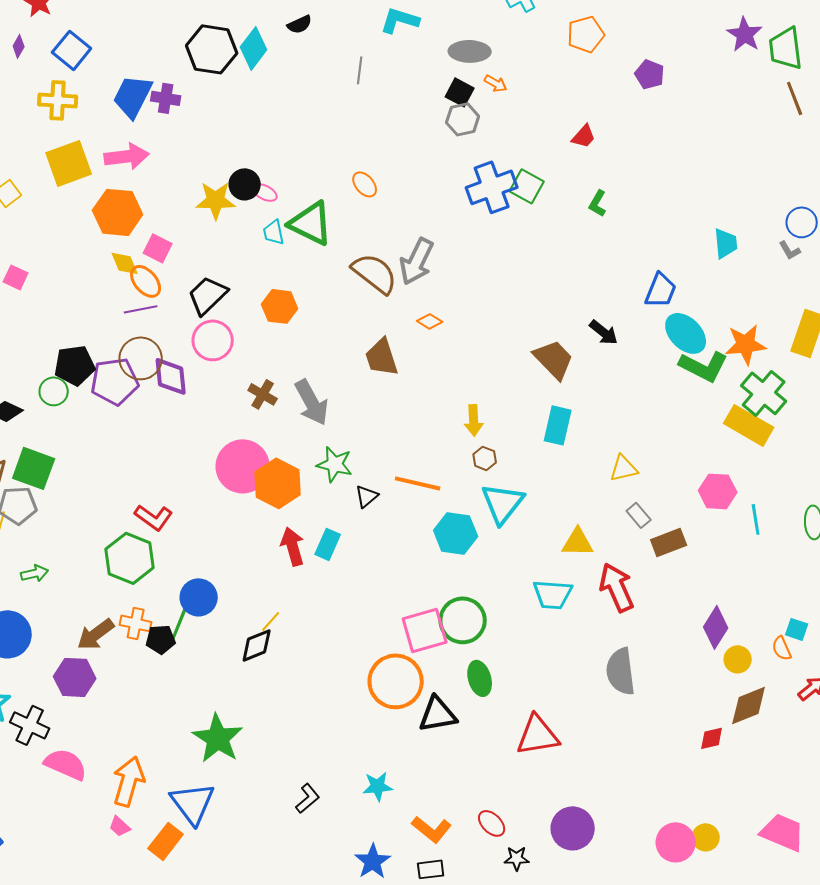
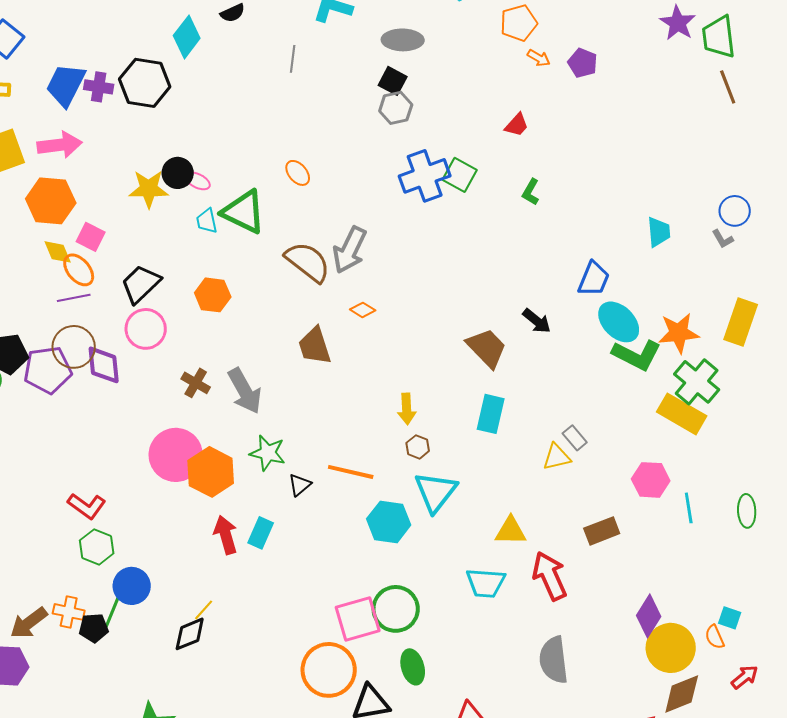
black hexagon: (212, 49) -> (145, 83), moved
orange arrow: (496, 83) -> (539, 58), moved
gray rectangle: (639, 515) -> (575, 438), moved
green hexagon: (130, 558) -> (97, 547), moved, size x0.7
yellow circle: (738, 659) -> (671, 648), size x1.8

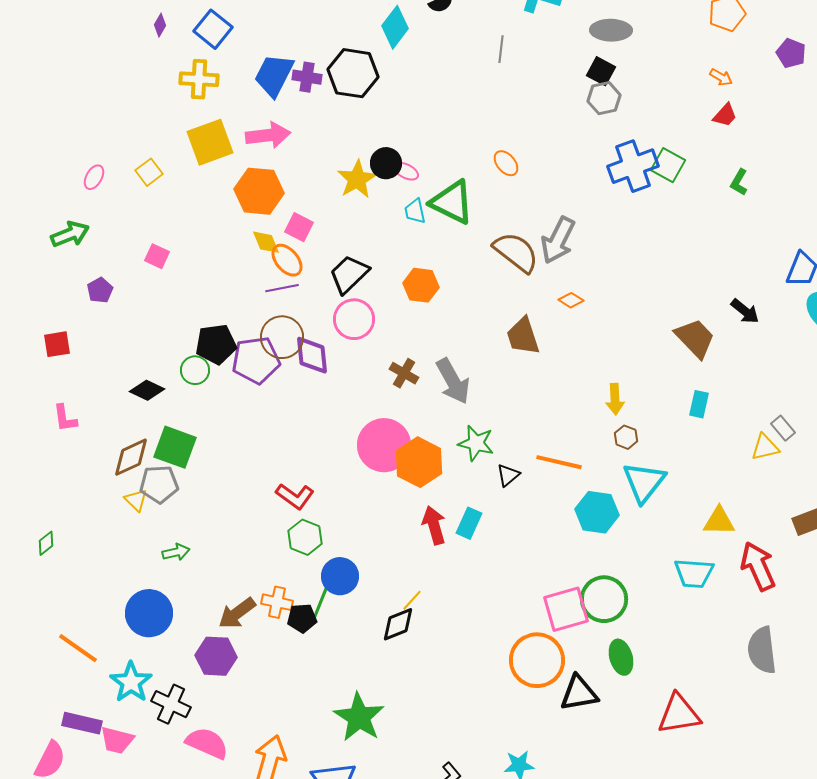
orange arrow: (539, 58) -> (721, 77), moved
yellow star: (149, 189) -> (357, 179), turned -30
cyan rectangle: (491, 414) -> (699, 404), size x0.7

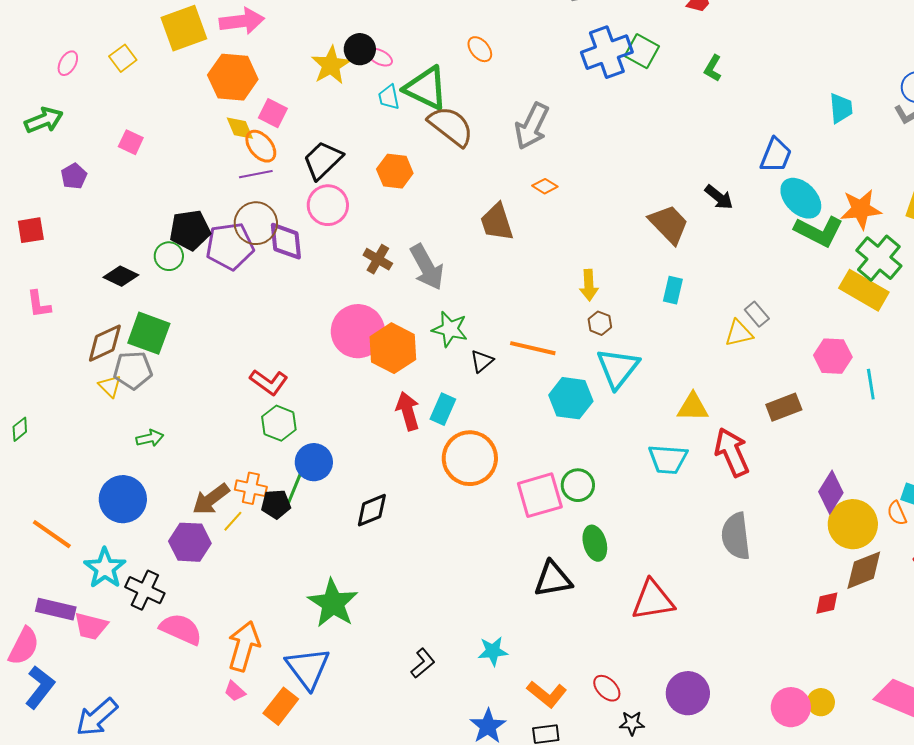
brown semicircle: (516, 252) -> (451, 126), moved
green circle: (604, 599) -> (578, 485), size x0.7
yellow line: (412, 600) -> (233, 521), moved
orange circle: (537, 660) -> (470, 458), moved

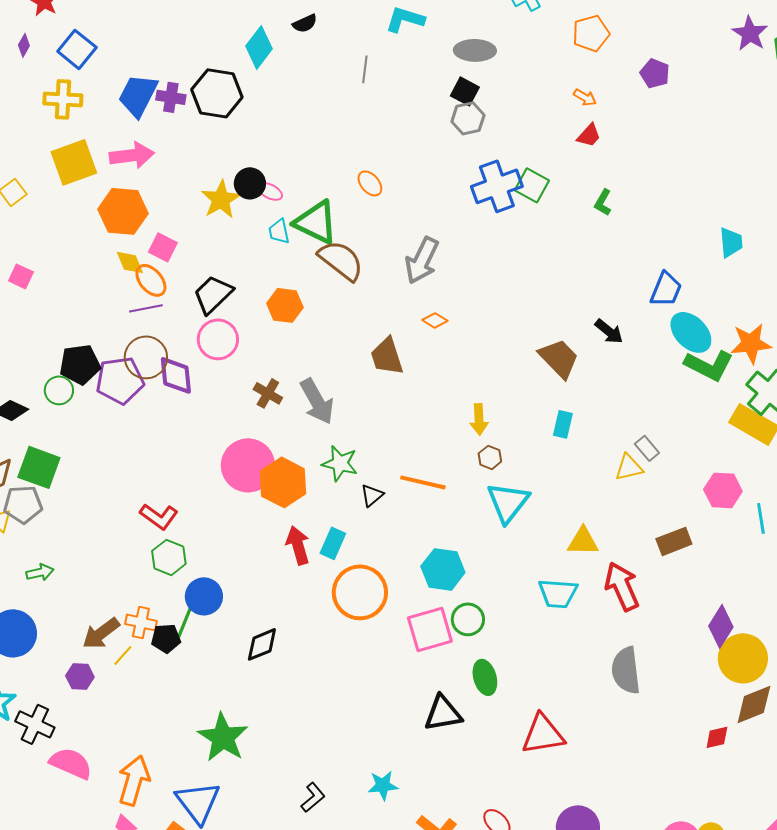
cyan hexagon: (571, 398) -> (443, 569), moved
purple hexagon: (190, 542) -> (80, 676), size x0.7

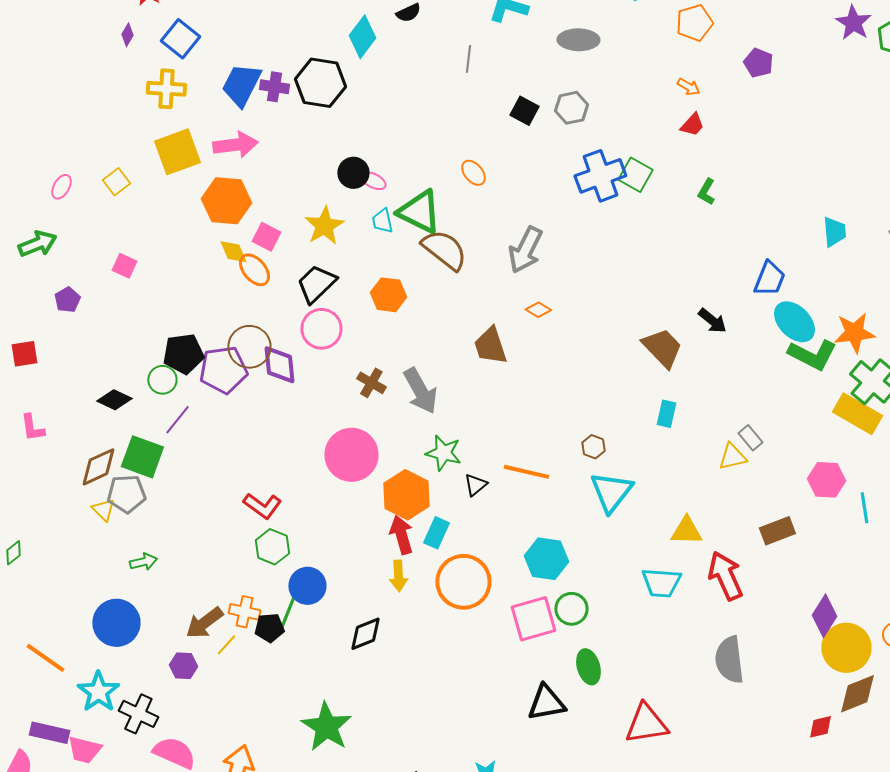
black square: (465, 91) -> (524, 111), moved
yellow star: (221, 199) -> (324, 226), moved
purple line: (146, 308) -> (177, 420), moved, turned -40
yellow arrow: (479, 419) -> (398, 576), moved
orange hexagon: (283, 482) -> (406, 495), moved

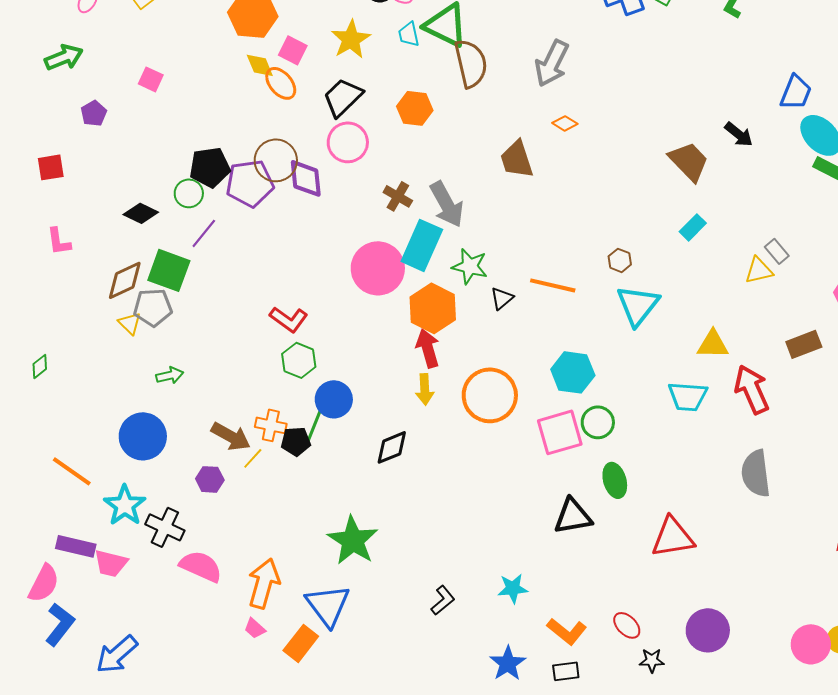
brown semicircle: (444, 250) -> (471, 63), turned 39
cyan rectangle: (666, 414) -> (693, 227), turned 32
cyan rectangle: (436, 533) -> (422, 245), moved, size x1.6
brown arrow: (204, 623) -> (231, 436), turned -114

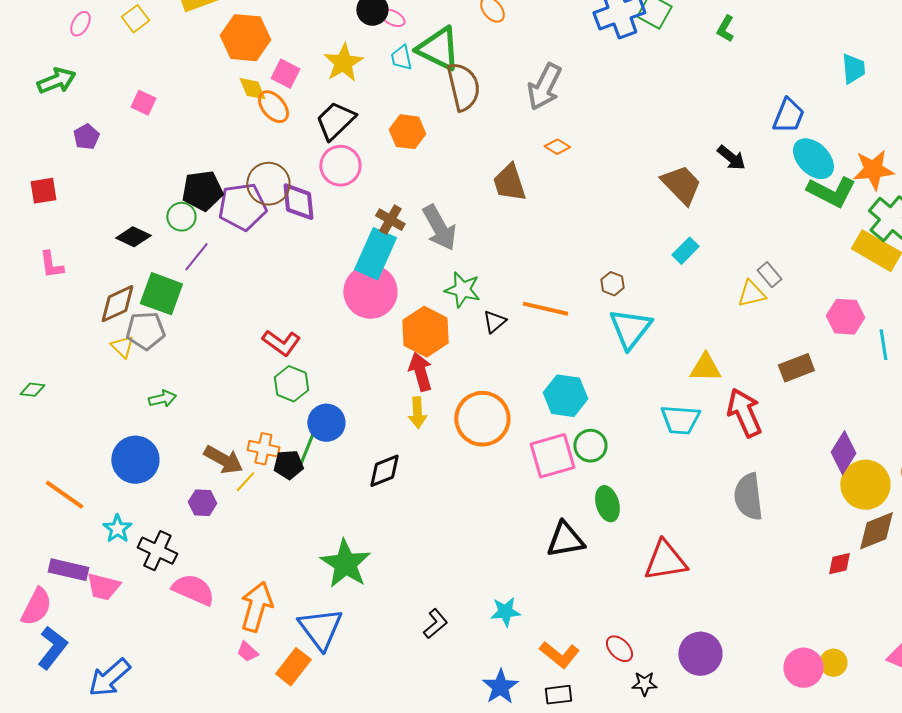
cyan rectangle: (422, 245) -> (375, 254), moved
green diamond: (40, 366) -> (32, 390), turned 45
cyan star: (125, 505) -> (117, 529), size x0.7

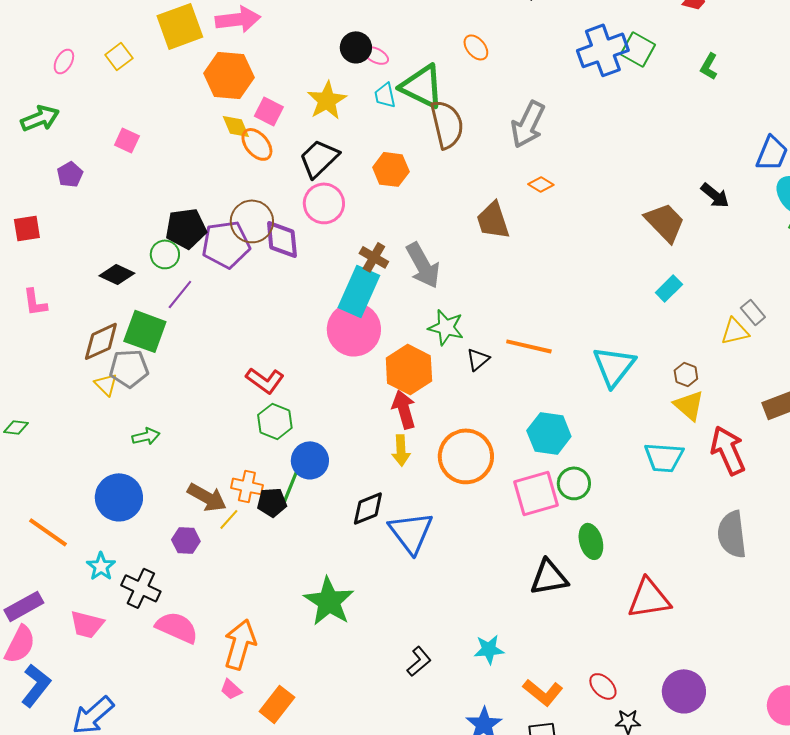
brown hexagon: (612, 284) -> (686, 374), moved
yellow triangle: (705, 368) -> (689, 405), turned 40
purple rectangle: (68, 570) -> (24, 606), moved, turned -42
blue triangle: (320, 629) -> (411, 532), moved

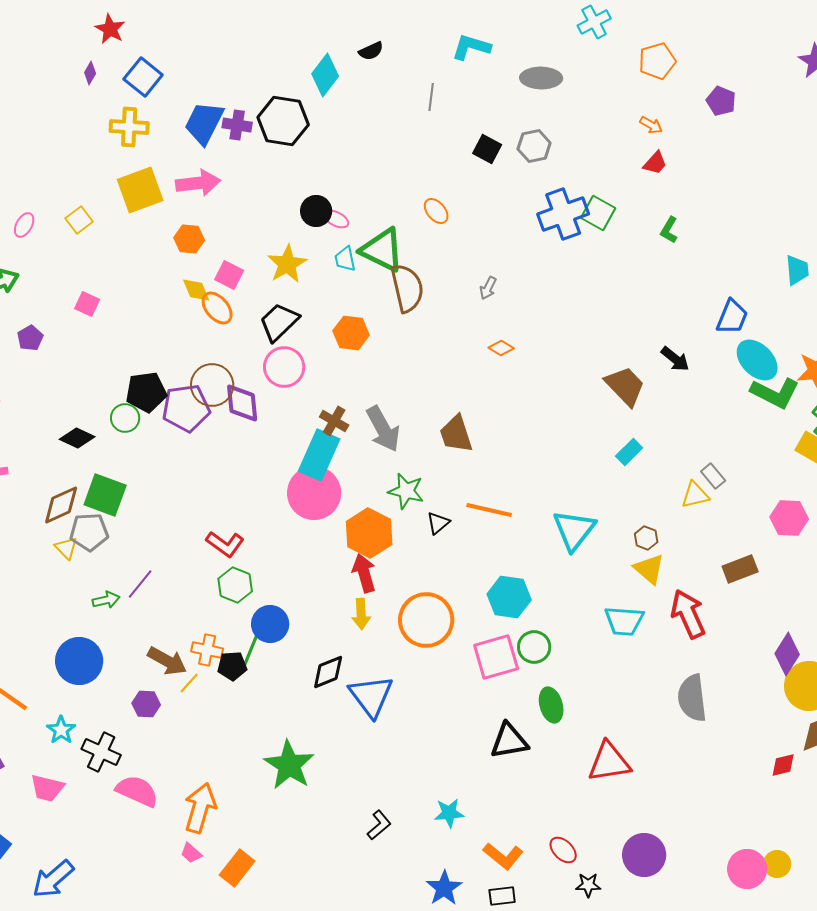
orange hexagon: (229, 75) -> (189, 239), size x0.6
gray arrow: (528, 124) -> (488, 288), size x0.5
brown trapezoid: (493, 220) -> (456, 434), moved
purple line: (180, 294) -> (140, 584), moved

